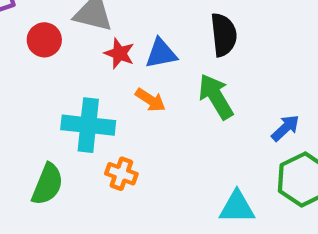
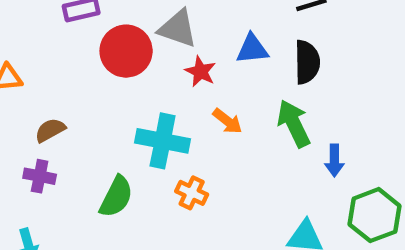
red circle: (44, 40) -> (126, 51), size x1.5
blue triangle: (161, 53) -> (252, 49), moved
blue arrow: (285, 128) -> (334, 160), moved, turned 128

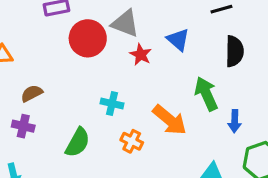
blue triangle: (252, 49) -> (178, 40), turned 45
black semicircle: (307, 62) -> (234, 51), moved
orange arrow: (227, 121) -> (170, 120), moved, size x1.6
cyan cross: (163, 141) -> (112, 103), size x0.6

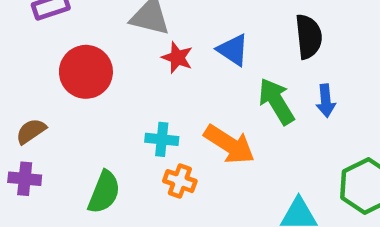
red circle: (88, 38) -> (86, 72), moved
blue triangle: (178, 40) -> (233, 50), moved
cyan cross: (112, 103) -> (162, 139), moved
blue arrow: (235, 121) -> (326, 101), moved

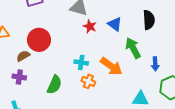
red circle: (86, 72) -> (39, 40), moved
blue arrow: (326, 101) -> (155, 64), moved

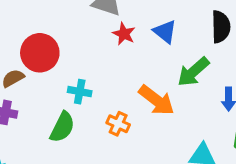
green arrow: (133, 48) -> (193, 72), turned -105
cyan cross: (81, 62) -> (80, 92), moved

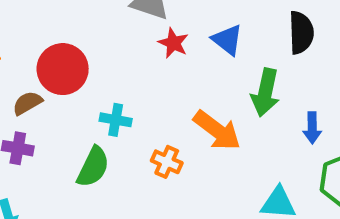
green arrow: (193, 72) -> (265, 92), turned -36

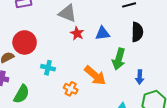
blue triangle: (227, 40) -> (102, 33), turned -49
green semicircle: (93, 167) -> (22, 94), moved

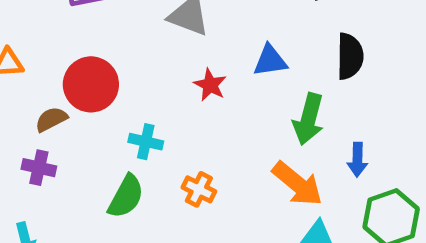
red star: (77, 33) -> (210, 85), moved
orange arrow: (95, 75) -> (297, 184), moved
green semicircle: (22, 94) -> (126, 197), moved

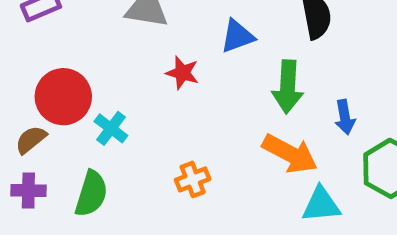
cyan cross: (146, 142) -> (111, 128), moved, turned 36
orange cross: (199, 189) -> (193, 179), turned -36
green semicircle: (126, 197) -> (91, 194), moved

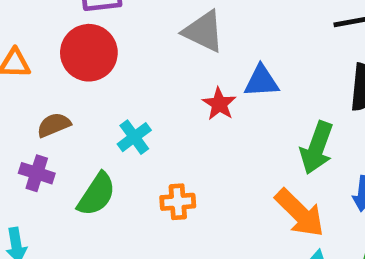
blue triangle: (237, 36) -> (261, 81), moved
red circle: (63, 97) -> (89, 53), moved
orange cross: (193, 179) -> (178, 202), moved

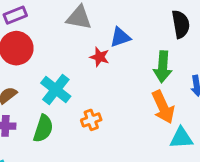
cyan cross: (134, 137) -> (56, 90), size x1.5
orange arrow: (300, 213) -> (163, 107), turned 36

